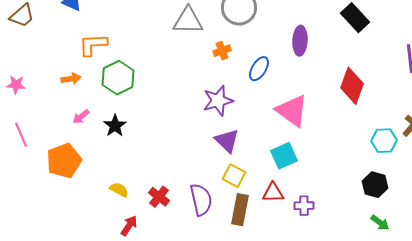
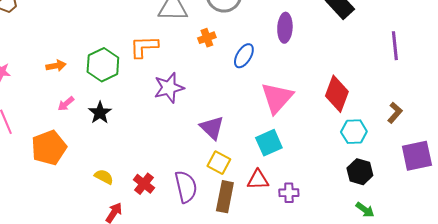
orange L-shape: (93, 45) -> (144, 47), moved
red diamond: (352, 86) -> (337, 94), moved
purple star: (218, 101) -> (169, 88), moved
pink triangle: (292, 111) -> (277, 98), turned 36
cyan hexagon: (384, 141) -> (354, 132), moved

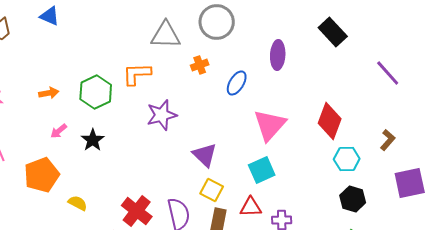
purple line: (395, 46) -> (388, 73), turned -36
yellow semicircle: (104, 177) -> (78, 203), moved
red cross: (144, 184) -> (137, 211), size x1.4

